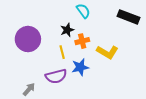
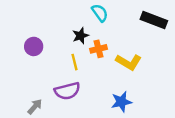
purple circle: (28, 39) -> (34, 46), size x0.6
blue star: (80, 67) -> (121, 102), moved

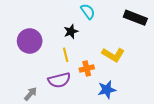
purple circle: (34, 46) -> (30, 41), size x1.5
orange cross: (99, 49) -> (87, 68), moved

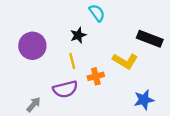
black rectangle: (135, 18) -> (150, 39), moved
blue star: (107, 90) -> (144, 100), moved

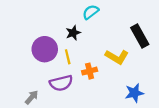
cyan semicircle: (97, 13) -> (91, 12), turned -91
black rectangle: (150, 39) -> (140, 36), turned 40
purple circle: (32, 46) -> (45, 49), moved

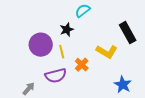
orange cross: (90, 71) -> (82, 65), turned -32
blue star: (134, 93) -> (123, 85), turned -30

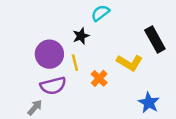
purple semicircle: (56, 76) -> (53, 86), moved

